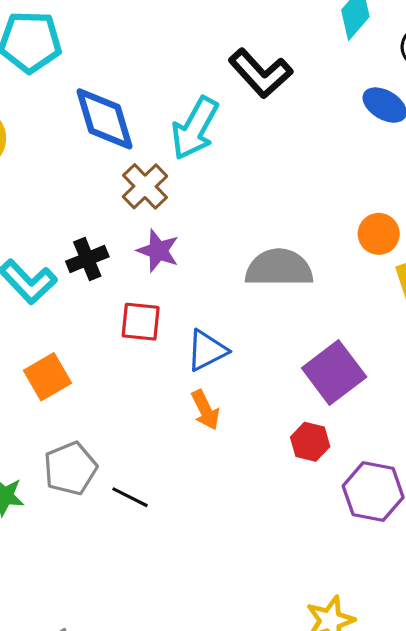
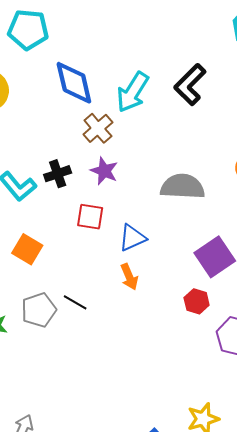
black L-shape: (261, 73) -> (190, 85), moved, turned 84
orange square: (47, 377) -> (27, 249), turned -32
black line: (130, 497) -> (75, 302), moved

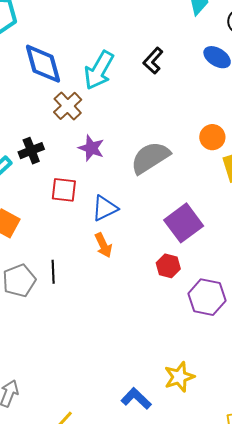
black L-shape: (190, 85) -> (153, 61), size x0.7
purple star: (104, 171) -> (91, 148), moved
gray semicircle: (183, 187) -> (150, 158), turned -33
black line: (75, 302) -> (53, 272), turned 60

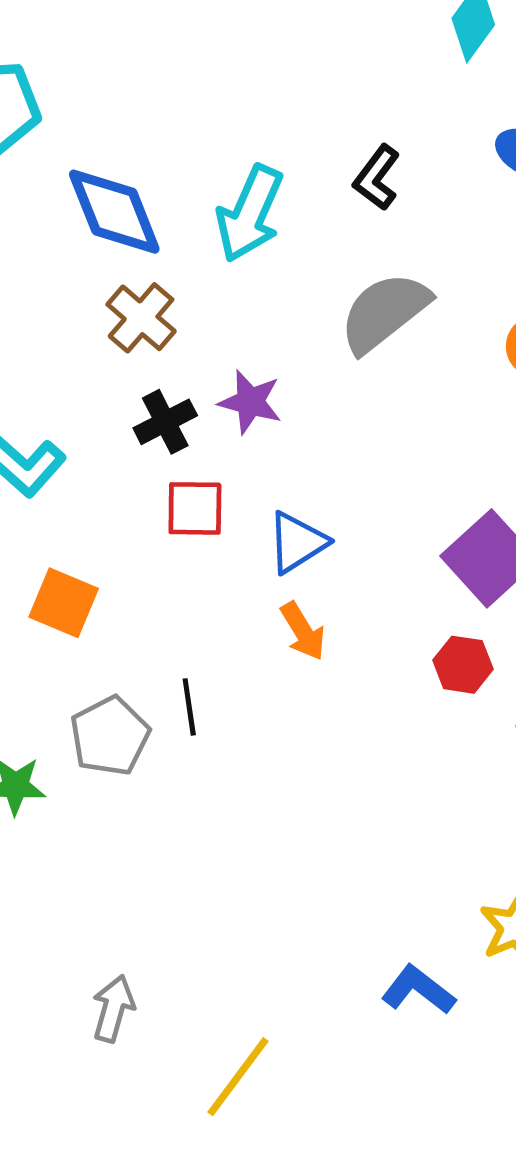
brown cross: (68, 106) -> (141, 318), moved
black cross: (31, 151) -> (165, 422), moved
gray semicircle: (150, 158) -> (384, 312), moved

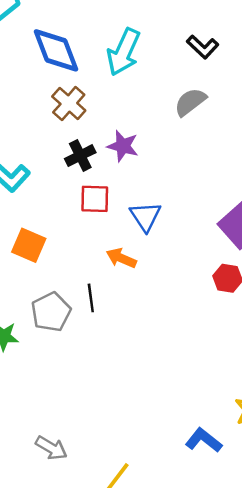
black L-shape: (377, 178) -> (203, 47), moved, turned -84
gray semicircle: (384, 312) -> (190, 102), size x0.7
blue triangle: (297, 542) -> (145, 216), turned -32
orange arrow: (303, 631) -> (121, 258), moved, turned 144
gray arrow: (113, 1009) -> (51, 448), turned 104

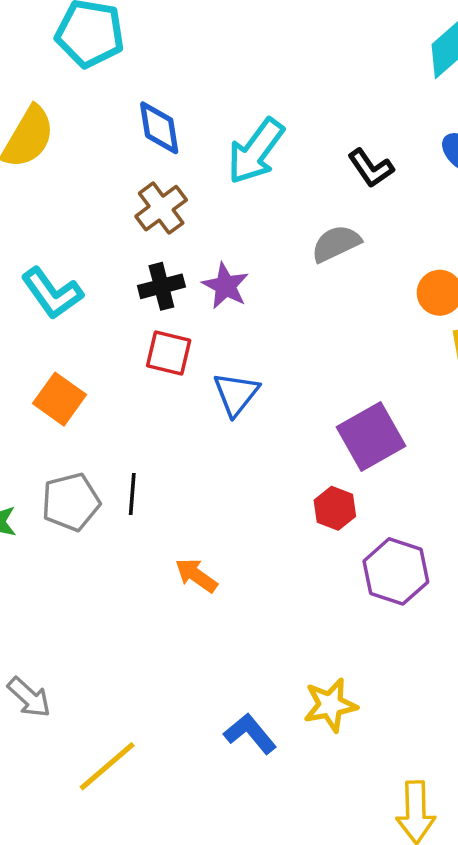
blue diamond: (56, 50) -> (159, 128), size x0.7
orange arrow: (121, 258) -> (196, 575), moved

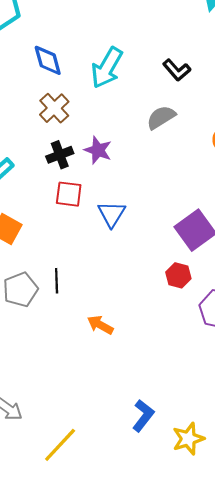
yellow star: (330, 705) -> (188, 439), moved
blue L-shape: (250, 734) -> (143, 416), turned 84

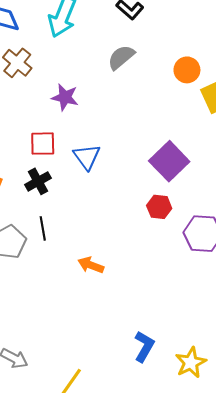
black cross: (60, 155) -> (38, 181), moved

